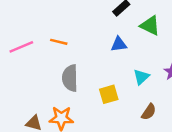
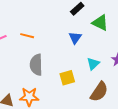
blue triangle: (119, 44) -> (75, 38), turned -48
brown semicircle: (149, 112) -> (99, 92), size x1.5

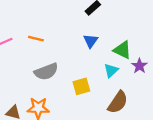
green triangle: (100, 23) -> (122, 50), moved
gray semicircle: (36, 65) -> (46, 72), turned -110

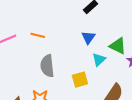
cyan triangle: (111, 70) -> (99, 60), moved
gray semicircle: (46, 72) -> (47, 66), turned 105

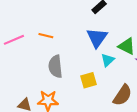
blue triangle: (88, 37) -> (97, 38), size x1.5

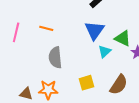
pink line: (14, 40) -> (16, 32), turned -54
yellow square: (88, 80) -> (86, 83), moved

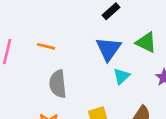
green triangle: (123, 38) -> (146, 42), moved

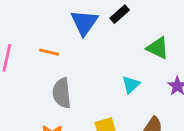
blue triangle: (108, 49) -> (84, 23), moved

